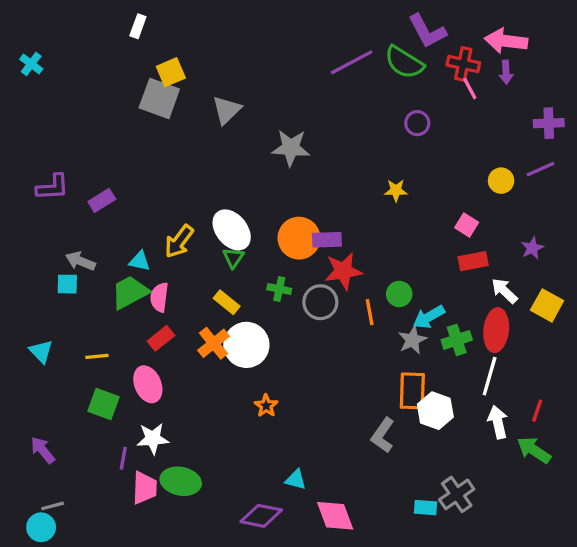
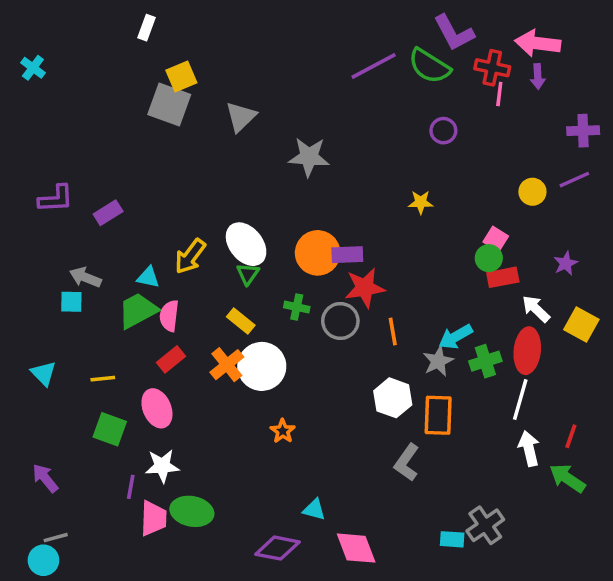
pink line: (470, 89) -> (499, 94), turned 35
green circle: (399, 294) -> (489, 258), moved
white hexagon: (435, 411) -> (393, 398), moved

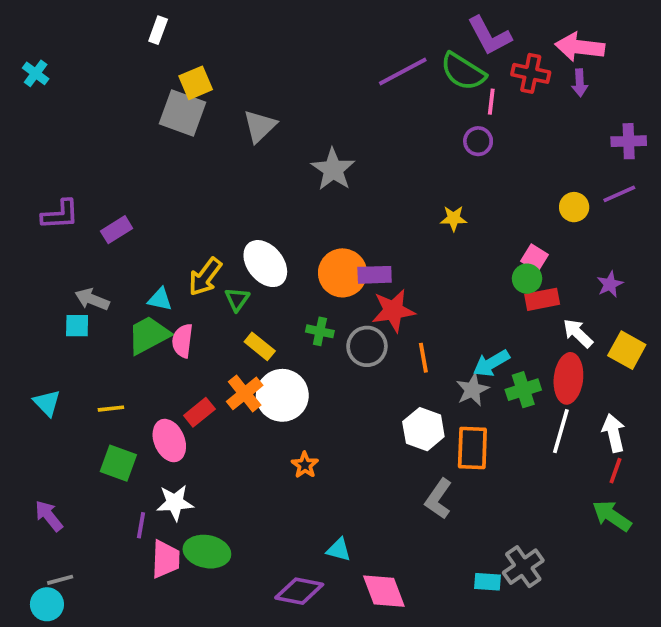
pink line: (499, 94) -> (491, 102), moved
gray star: (309, 157) -> (333, 169), turned 30
green triangle: (248, 274) -> (237, 299), moved
red rectangle: (171, 359) -> (199, 412), moved
white arrow: (529, 448) -> (614, 433), moved

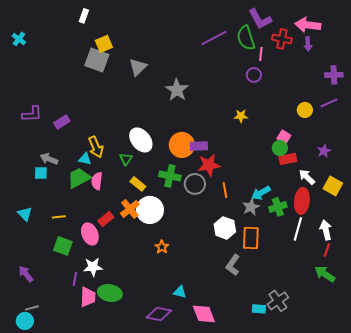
green semicircle: (463, 71) -> (246, 38), turned 40
yellow arrow: (205, 277) -> (96, 147), moved, turned -60
green cross: (320, 331) -> (170, 176), size x1.5

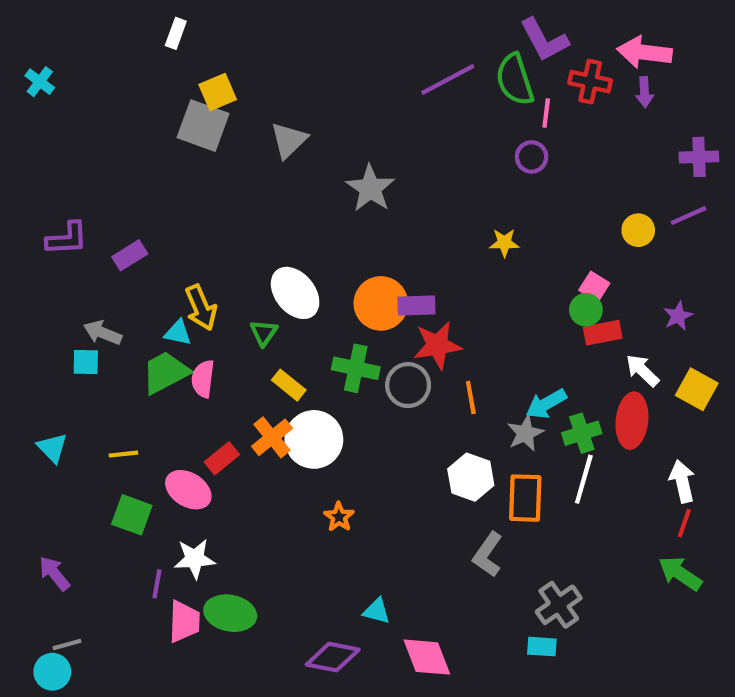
white line: (298, 229) -> (584, 479), moved
pink ellipse: (90, 234) -> (188, 490), turned -35
gray cross: (278, 301) -> (559, 605), moved

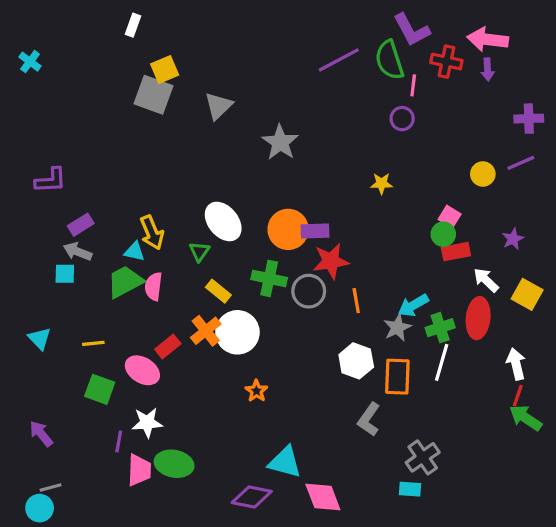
purple rectangle: (130, 255) -> (81, 225), moved
green arrow: (680, 573) -> (526, 418), moved
cyan triangle: (377, 611) -> (285, 462), size x1.6

